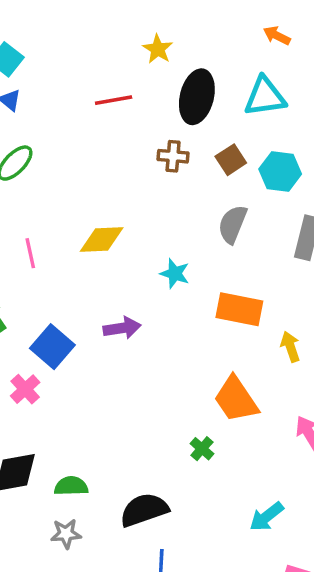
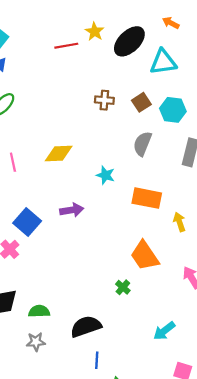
black ellipse: (197, 97) -> (129, 41), moved, turned 32
red line: (114, 100) -> (66, 46), moved

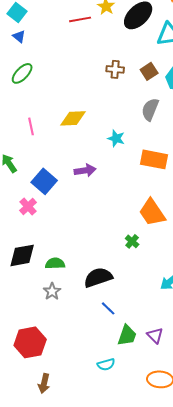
gray star: (36, 342) -> (52, 291), turned -30
blue line: (97, 360) -> (108, 308), turned -49

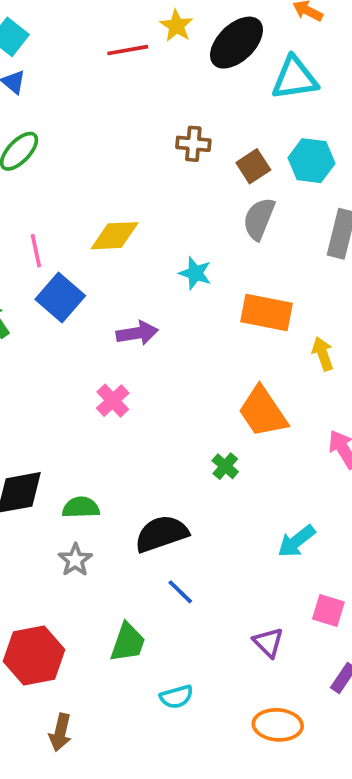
brown square: (149, 71) -> (253, 166), moved
blue square: (44, 181) -> (60, 297), moved
pink cross: (28, 206) -> (113, 401), moved
green trapezoid: (127, 335) -> (128, 642), moved

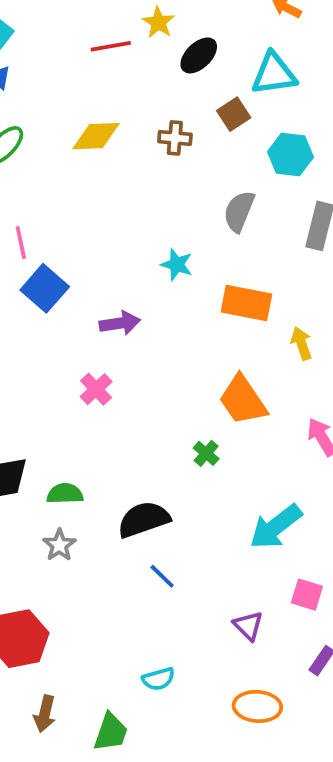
black ellipse: (236, 43) -> (199, 55), moved, size x0.7
brown square: (253, 166) -> (234, 114), moved
yellow diamond: (115, 236) -> (96, 136), moved
cyan arrow: (296, 541) -> (276, 527), size x1.4
green trapezoid: (128, 642) -> (111, 732), moved

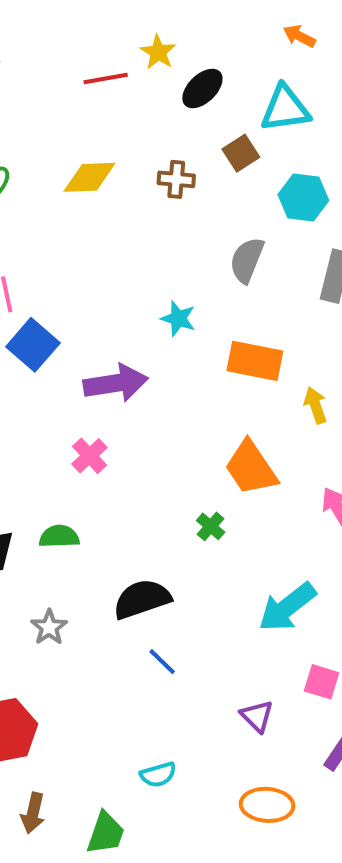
purple arrow: (120, 323) -> (116, 383), size x1.4
green semicircle: (65, 494) -> (59, 536), moved

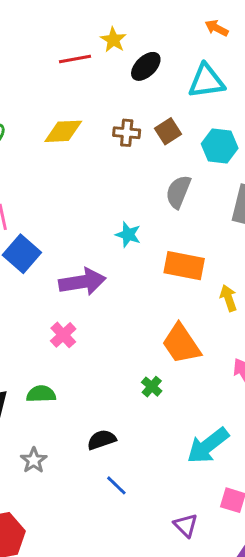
brown square: (241, 153) -> (168, 131), moved
black semicircle: (142, 599) -> (102, 440), size x0.7

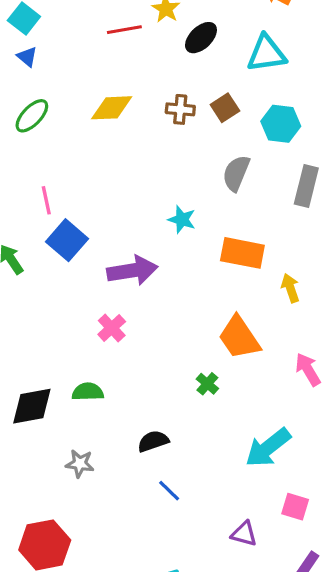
gray star: (34, 460) -> (80, 464), turned -30
purple triangle: (186, 525) -> (244, 534), turned -30

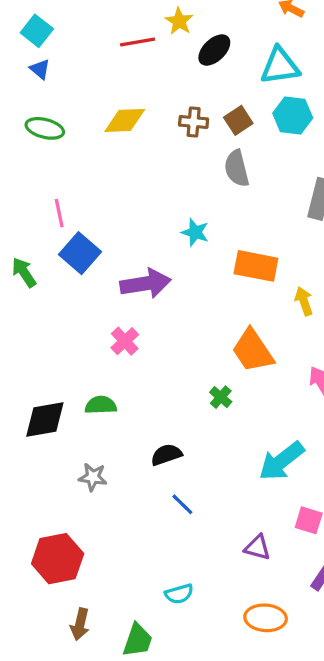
green ellipse: (32, 116) -> (45, 128), turned 60
cyan hexagon: (281, 124) -> (293, 116), moved
gray semicircle: (236, 173) -> (237, 168), moved, turned -36

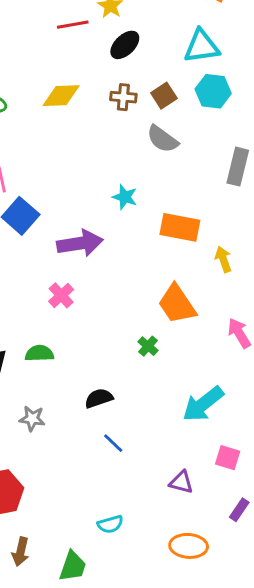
black ellipse: (214, 50) -> (125, 45), moved
gray semicircle: (237, 168) -> (162, 139), turned -40

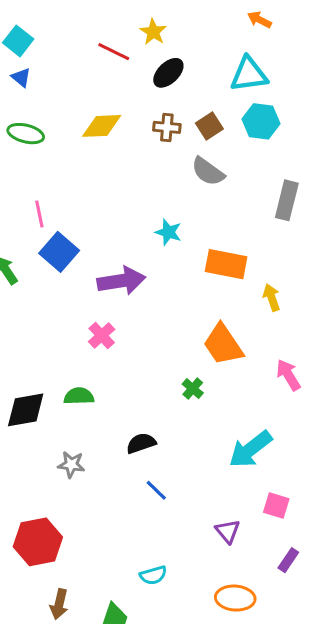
red line: (73, 25) -> (114, 52), turned 36
purple triangle: (181, 482) -> (228, 531), turned 35

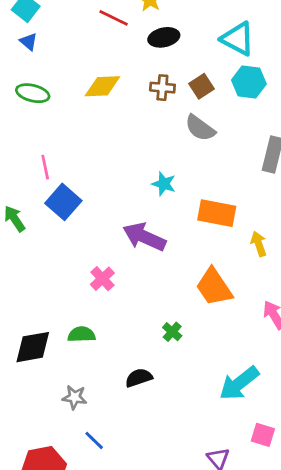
black ellipse: (168, 73) -> (164, 37), turned 32
cyan triangle: (249, 74) -> (238, 39), turned 36
purple arrow: (121, 281) -> (144, 237), moved, turned -147
green cross: (193, 389) -> (172, 332), moved
blue line: (156, 490) -> (94, 440), moved

